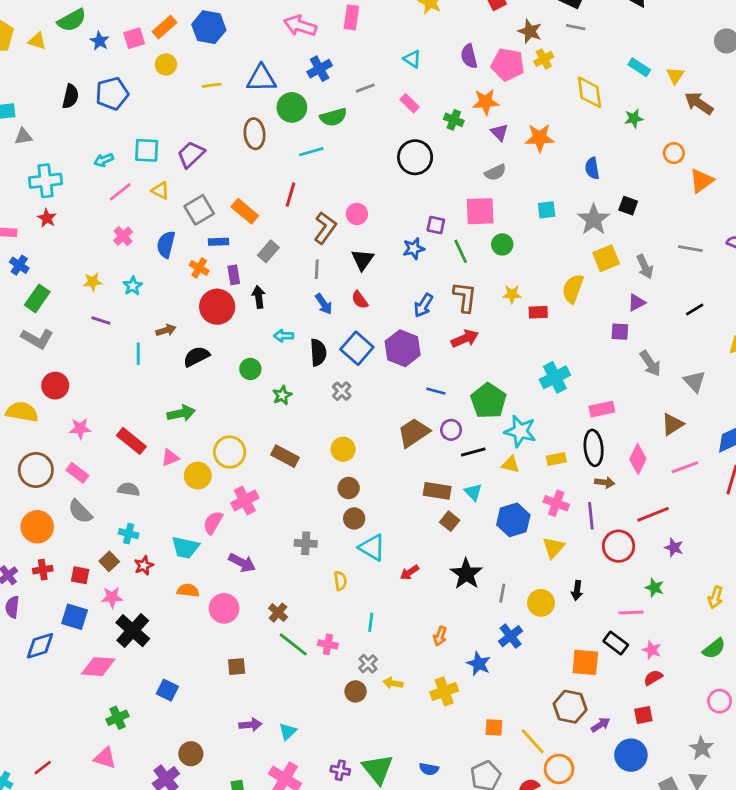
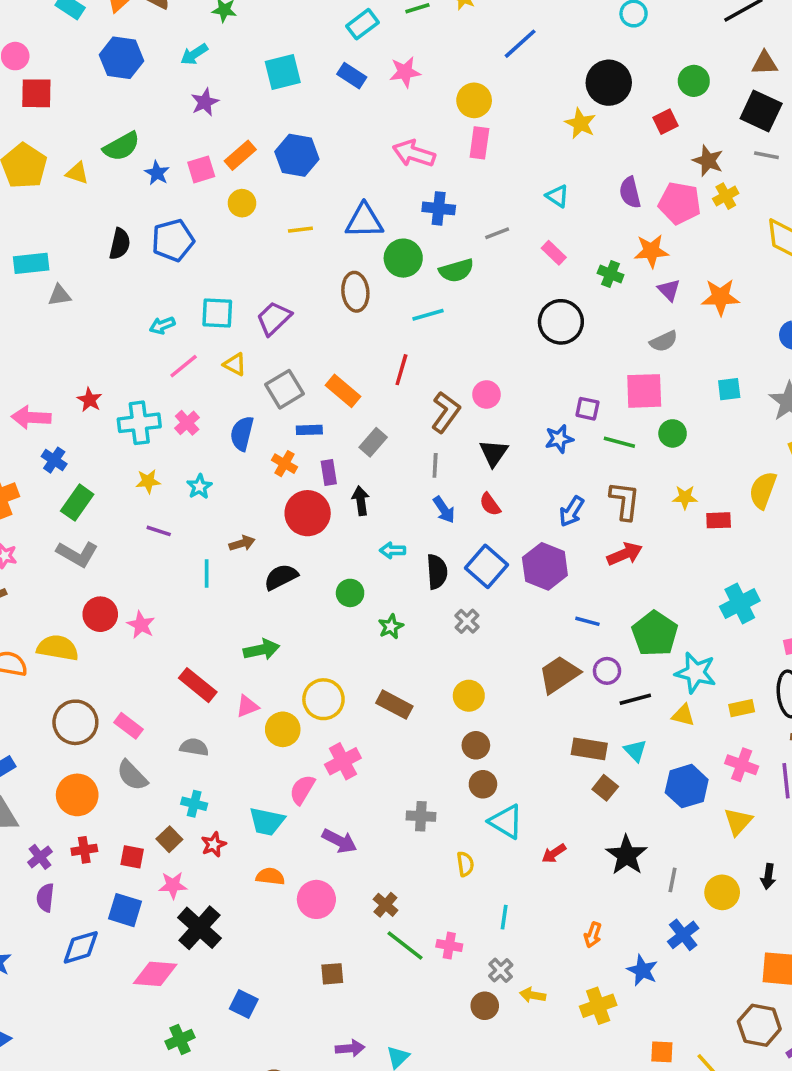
blue cross: (320, 69) -> (439, 208), turned 35
cyan cross: (46, 181) -> (139, 423), moved
green line: (461, 251) -> (619, 442), turned -50
pink star: (80, 428) -> (141, 625), moved, turned 30

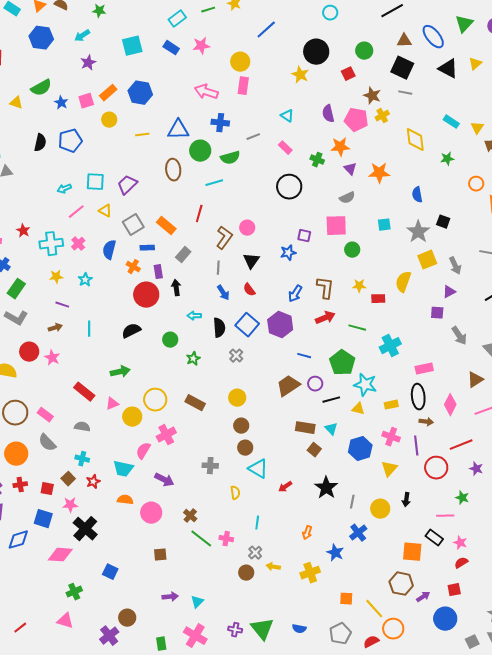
green line: (619, 442) -> (357, 328), moved
brown arrow: (242, 543) -> (55, 328), moved

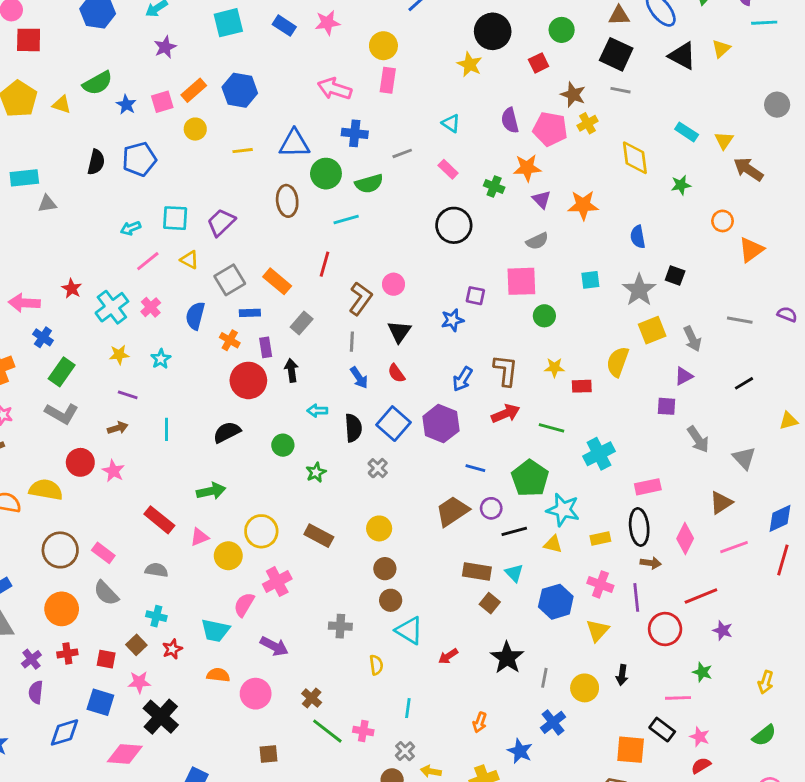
cyan cross: (51, 244) -> (112, 307), turned -30

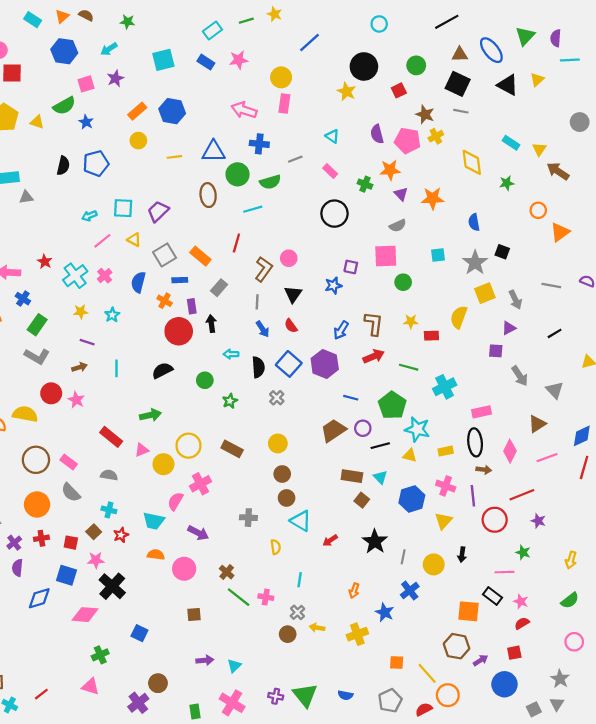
pink square: (162, 102) -> (86, 84), moved

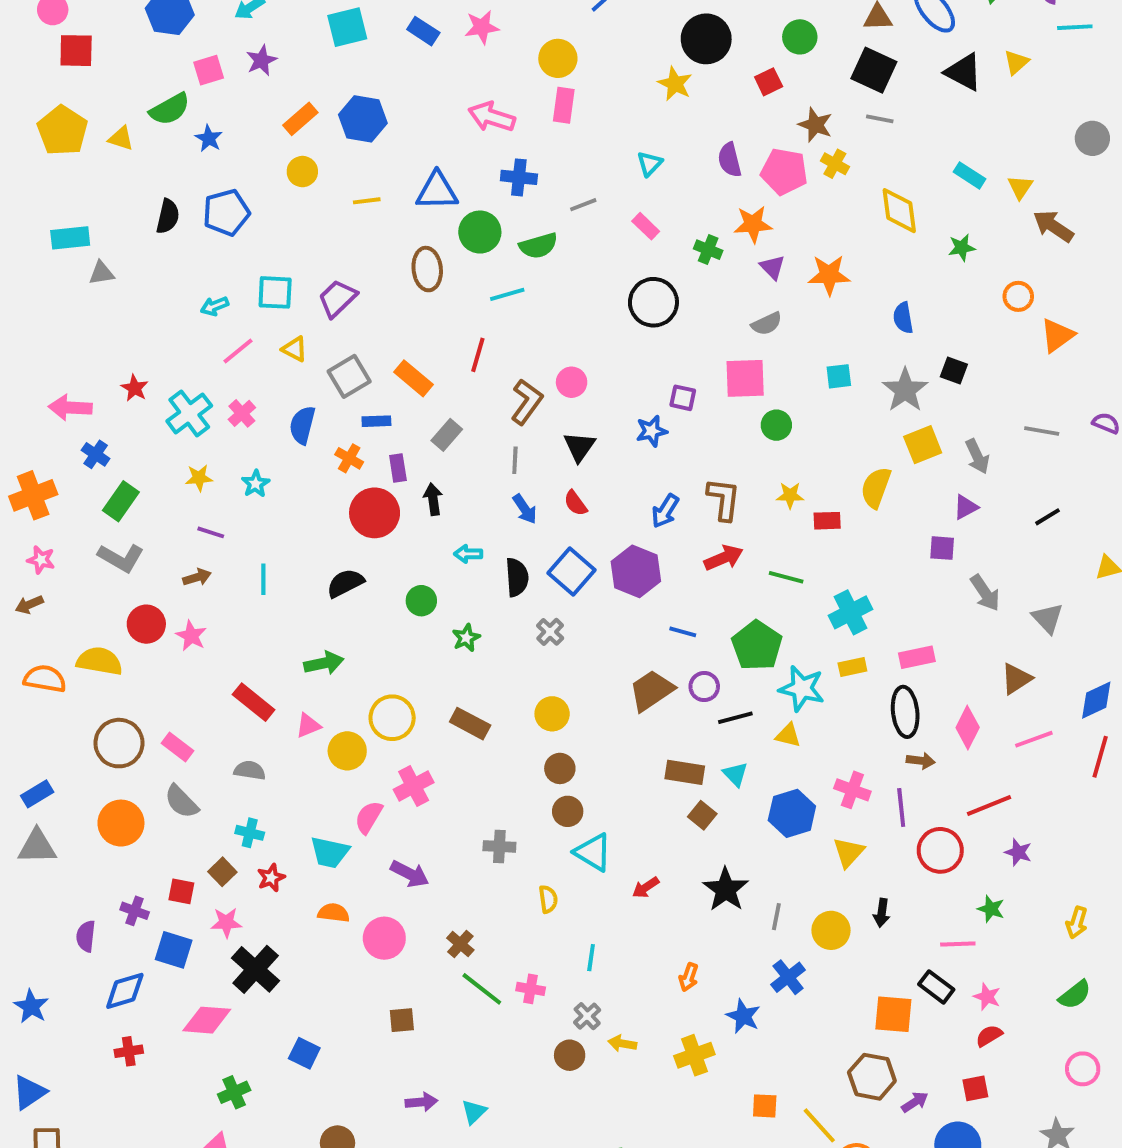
cyan triangle: (332, 136) -> (650, 164), turned 40
yellow cross: (436, 136) -> (835, 164), turned -32
yellow rectangle: (446, 451) -> (852, 667), moved
red cross: (41, 538) -> (129, 1051), moved
purple cross: (14, 543) -> (135, 911), moved, turned -32

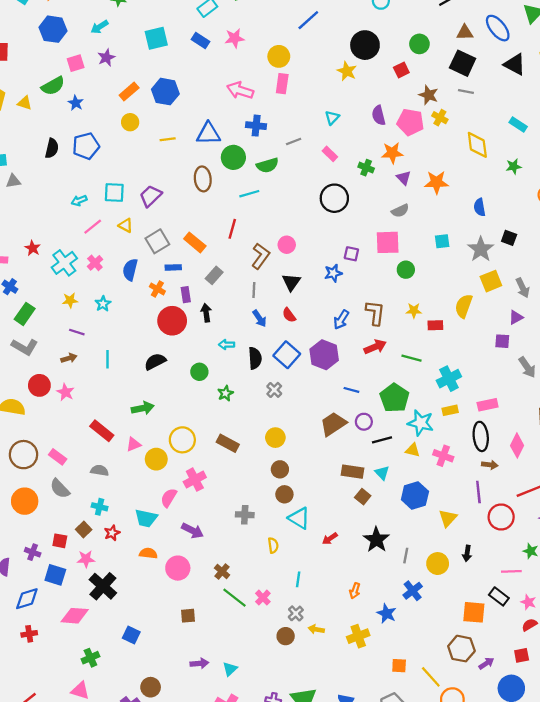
pink cross: (852, 790) -> (443, 456), moved
pink cross: (531, 989) -> (263, 598), turned 35

